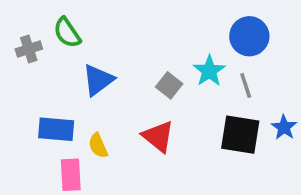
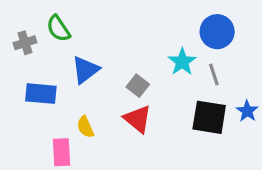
gray square: (169, 85) -> (138, 86), moved
blue rectangle: (56, 129) -> (41, 94), moved

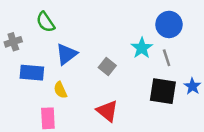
gray cross: (25, 43) -> (13, 42), moved
red triangle: (138, 119) -> (107, 111), moved
yellow semicircle: (85, 127) -> (60, 90), moved

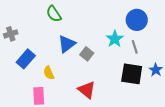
green semicircle: (45, 22) -> (54, 14), moved
blue triangle: (66, 54) -> (67, 44), moved
blue rectangle: (32, 73) -> (26, 59), turned -54

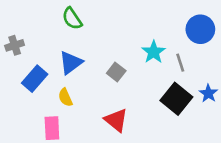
blue circle: (137, 20) -> (200, 29), moved
blue triangle: (67, 44) -> (71, 63), moved
black square: (132, 74) -> (176, 99), turned 30

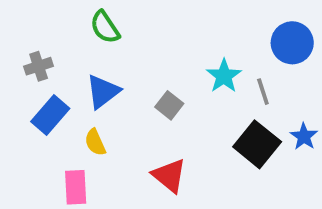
gray cross: (15, 45) -> (39, 66), moved

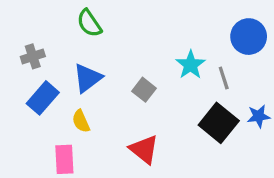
blue star: (304, 136) -> (259, 116), turned 30

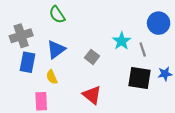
gray cross: (33, 56) -> (21, 36), size x1.5
blue rectangle: (43, 98) -> (27, 62), turned -30
black square: (219, 123) -> (140, 78), turned -30

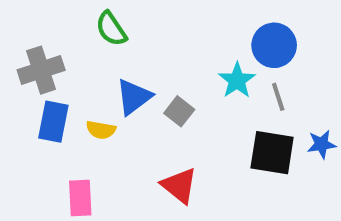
blue circle: (159, 23) -> (274, 45), moved
blue triangle: (56, 50) -> (134, 97), moved
yellow semicircle: (52, 77) -> (101, 130), moved, turned -56

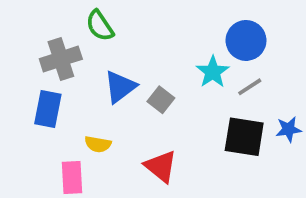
gray cross: (41, 70) -> (61, 59), moved
gray line: (278, 97) -> (250, 87), turned 75
yellow semicircle: (101, 130) -> (98, 144), moved

